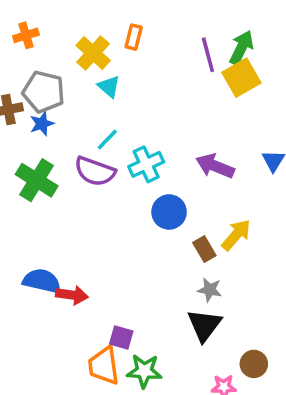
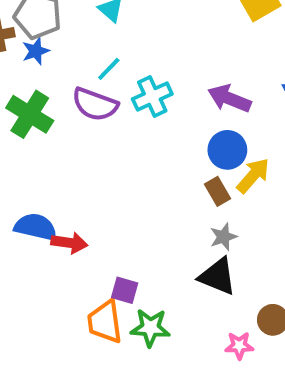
blue circle: (169, 212) -> (227, 150), moved
gray star: (210, 290) -> (223, 237), turned -30
black triangle: (204, 325) -> (218, 276), turned -45

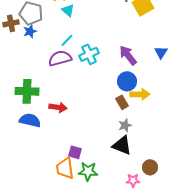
purple arrow: (229, 98) -> (128, 55), turned 30
purple semicircle: (95, 104) -> (60, 58), turned 145
green cross: (30, 114) -> (27, 91), moved, turned -30
yellow arrow: (253, 176) -> (140, 94), turned 48
red arrow: (69, 243) -> (58, 107), moved

